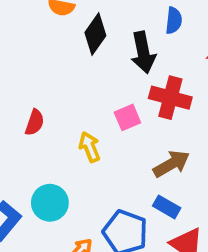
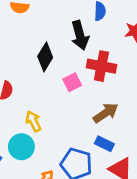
black diamond: (95, 34) -> (45, 57), moved
yellow arrow: (90, 147) -> (33, 121), moved

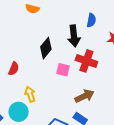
pink square: (72, 82) -> (63, 70), turned 32

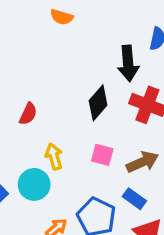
black diamond: (46, 48) -> (98, 103), moved
pink square: (63, 70) -> (102, 155), moved

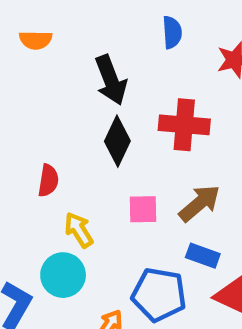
black arrow: (128, 63) -> (111, 80), moved
red semicircle: (28, 114) -> (48, 181), moved

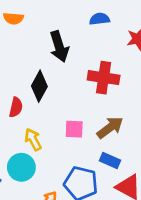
blue semicircle: (172, 32) -> (100, 19), turned -96
black diamond: (117, 141) -> (39, 86), moved

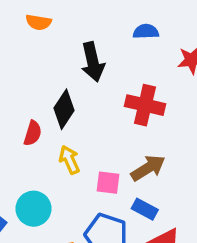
pink square: (74, 129) -> (108, 183), moved
yellow arrow: (33, 140) -> (69, 160), moved

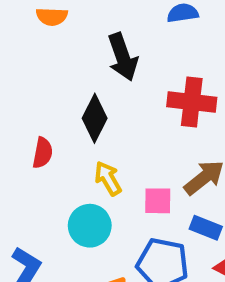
red semicircle: (33, 133) -> (43, 153), moved
cyan circle: (34, 209) -> (90, 226), moved

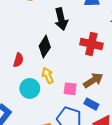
cyan circle: (90, 226) -> (30, 88), moved

